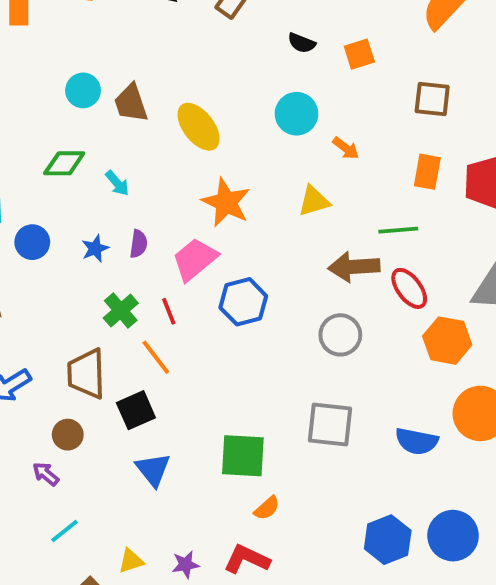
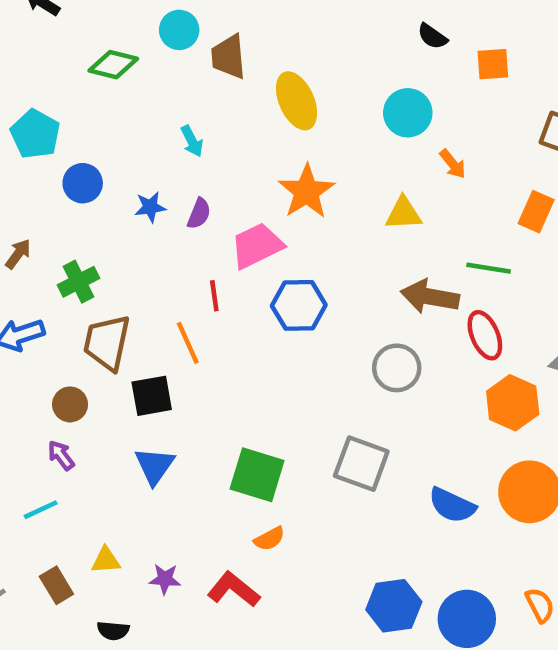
green diamond: (64, 163) -> (113, 65), moved
green cross: (121, 311) -> (79, 282), moved
purple arrow: (46, 474) -> (61, 455), moved

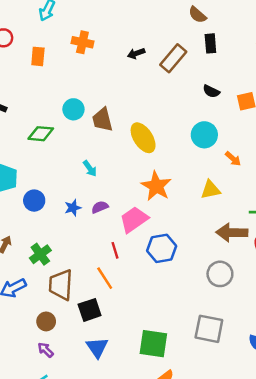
purple semicircle: (199, 214) -> (100, 207), turned -126

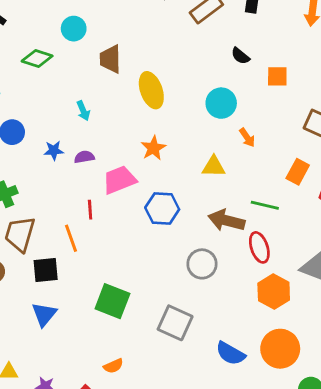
cyan circle: (73, 109) -> (74, 29), moved
orange star: (156, 186) -> (153, 148), size x0.7
blue hexagon: (162, 248) -> (162, 208), moved
green square: (153, 344) -> (112, 301), moved

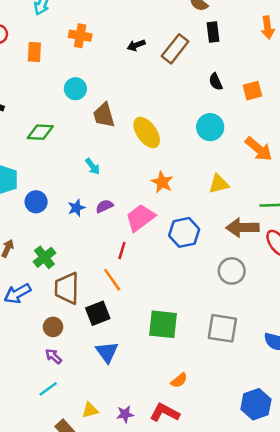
cyan circle: (74, 29) -> (75, 89), moved
black semicircle: (240, 56) -> (216, 82), turned 42
orange arrow: (247, 138) -> (259, 149), moved, size x1.6
red line: (90, 210) -> (122, 250), turned 36

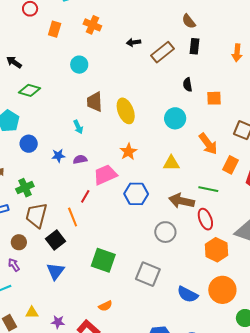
brown trapezoid: (104, 115) -> (95, 102), moved
green diamond: (40, 132) -> (30, 90), moved
black square: (98, 313) -> (55, 240), turned -30

